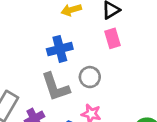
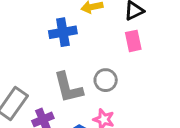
blue cross: (60, 49) -> (63, 32), moved

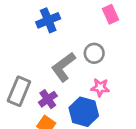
gray L-shape: (68, 88) -> (63, 67), turned 80

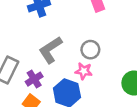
gray circle: (94, 53) -> (90, 50), moved

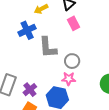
gray L-shape: (50, 50) -> (48, 47), moved, turned -55

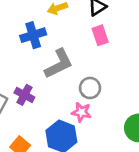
gray L-shape: (48, 47) -> (59, 64), turned -120
purple cross: (30, 90) -> (24, 95), moved, turned -32

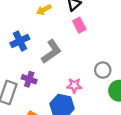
blue cross: (33, 35) -> (20, 41), moved
gray circle: (90, 88) -> (103, 70), moved

